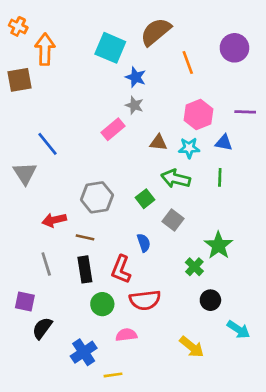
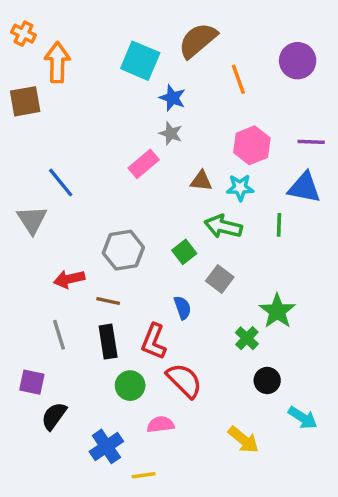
blue triangle: (224, 143) -> (304, 188), moved, size x1.5
red semicircle: (145, 300) -> (184, 380), turned -128

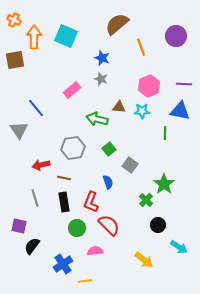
cyan square: (140, 61) -> (66, 36), moved
pink rectangle: (144, 164) -> (72, 90), moved
green arrow: (223, 227) -> (97, 119), moved

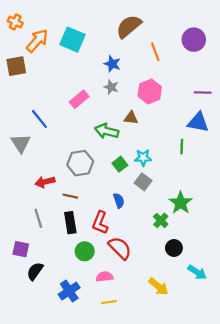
orange arrow: (34, 37) -> (37, 41), turned 40
pink hexagon: (149, 86) -> (150, 91), moved
cyan star: (142, 111) -> (143, 158), moved
yellow line: (85, 281) -> (109, 302), moved

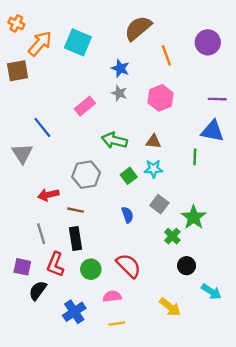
brown triangle: (131, 118) -> (153, 142), moved
gray square: (143, 182) -> (159, 204), moved
red L-shape: (100, 223) -> (55, 264), moved

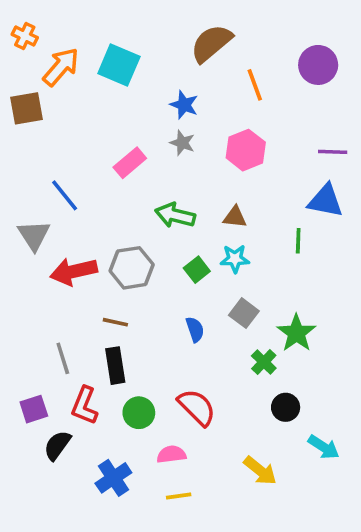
red arrow: (48, 195) -> (74, 271), moved, size x1.4
purple square: (22, 267) -> (34, 409), turned -30

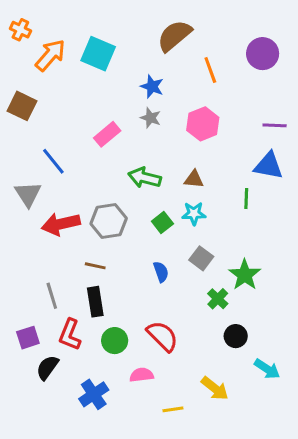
brown square: (27, 108) -> (22, 106), moved, turned 36
yellow line: (179, 496) -> (173, 409), moved

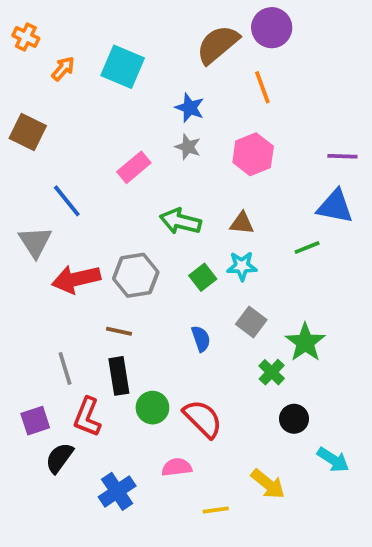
purple circle: (263, 54) -> (272, 28), moved
orange arrow: (50, 55) -> (63, 69), size x0.6
green line: (246, 199) -> (307, 247), turned 66
green circle: (115, 341) -> (152, 408), moved

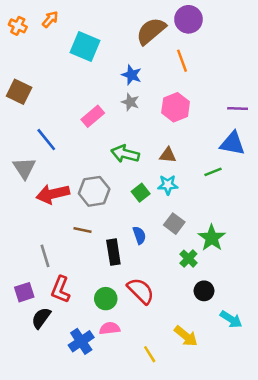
orange arrow: (63, 69) -> (50, 19), moved
black rectangle: (119, 376) -> (113, 252), moved
green circle: (152, 408) -> (106, 299), moved
pink semicircle: (177, 467) -> (110, 328), moved
yellow line: (216, 510) -> (150, 354), turned 66

